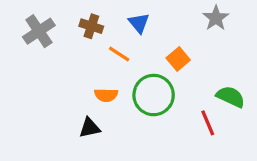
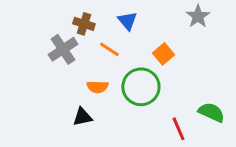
gray cross: (39, 31) -> (63, 49), moved
green semicircle: (231, 97) -> (211, 112), moved
red line: (208, 123) -> (178, 129), moved

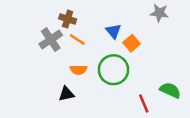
gray star: (198, 16) -> (159, 13), turned -30
blue triangle: (127, 21) -> (113, 31), moved
orange line: (109, 49) -> (77, 40), moved

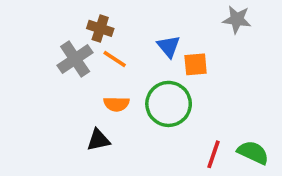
orange square: (132, 43) -> (196, 64), turned 35
green semicircle: (170, 90) -> (253, 152), moved
red line: (144, 104) -> (213, 154), turned 42

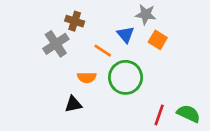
gray star: (237, 19) -> (146, 14), moved
orange line: (115, 59) -> (103, 51), moved
orange square: (196, 64) -> (158, 40), moved, turned 36

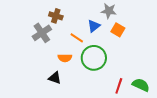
blue triangle: (126, 34) -> (94, 26), turned 32
black triangle: (73, 104) -> (55, 78), turned 32

